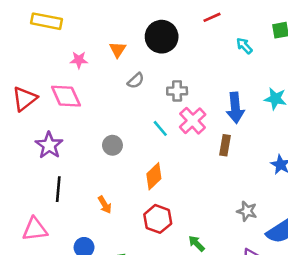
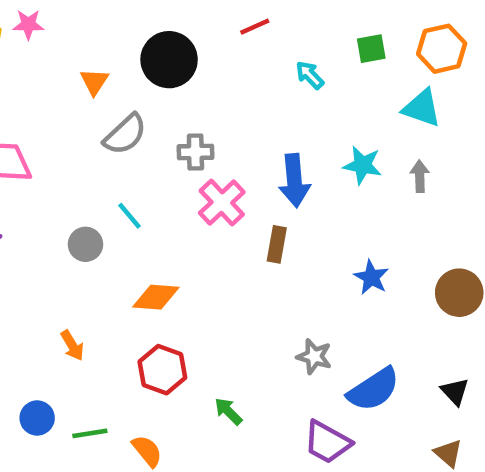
pink star: (79, 60) -> (28, 24), moved
gray semicircle: (136, 81) -> (125, 134), size x1.5
cyan line: (160, 128) -> (129, 216), moved
orange diamond: (154, 176) -> (156, 297), turned 48

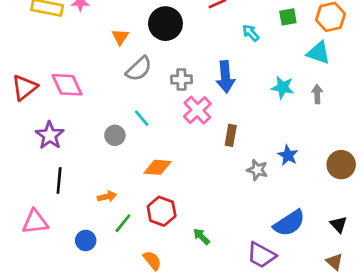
blue arrow: (294, 181) -> (225, 77), moved
orange arrow: (72, 345) -> (107, 197), turned -72
gray star: (314, 356) -> (257, 170), moved
green line: (90, 433) -> (123, 223), moved, turned -42

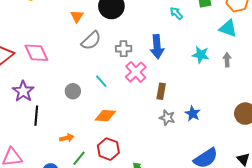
cyan line: (142, 118) -> (101, 81), moved
blue star: (288, 155) -> (193, 114), moved
gray star: (257, 170) -> (167, 118), moved
black line: (59, 181) -> (36, 116), moved

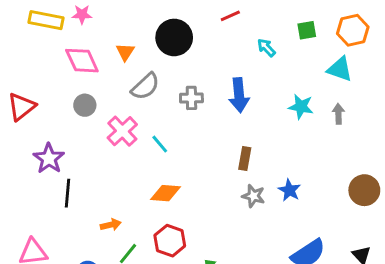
pink diamond: (36, 53) -> (82, 61), moved
pink cross: (136, 72) -> (122, 131), moved
gray circle: (73, 91) -> (85, 105), moved

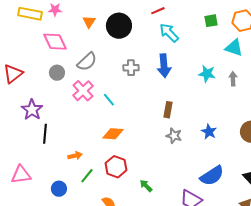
cyan arrow: (266, 48) -> (169, 33), moved, size x1.5
orange triangle: (125, 52) -> (89, 22), moved
gray semicircle: (145, 86) -> (87, 62), moved
blue star: (289, 190) -> (209, 132), moved

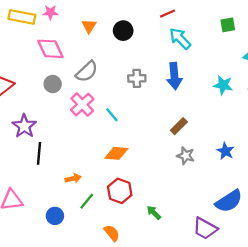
black circle: (119, 26) -> (123, 31), size x0.7
brown rectangle: (168, 110) -> (179, 126), turned 35

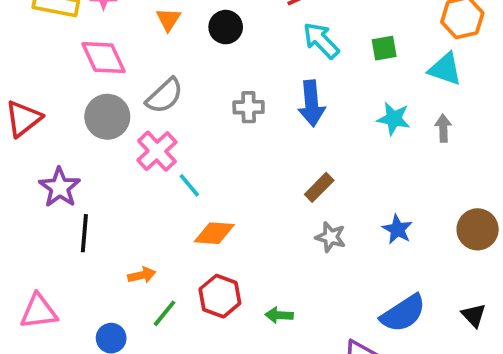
green square: (228, 25) -> (384, 48), moved
gray circle: (53, 84) -> (107, 117), size x1.5
cyan line: (112, 115) -> (189, 185), moved
green arrow: (154, 212) -> (279, 315), moved, turned -42

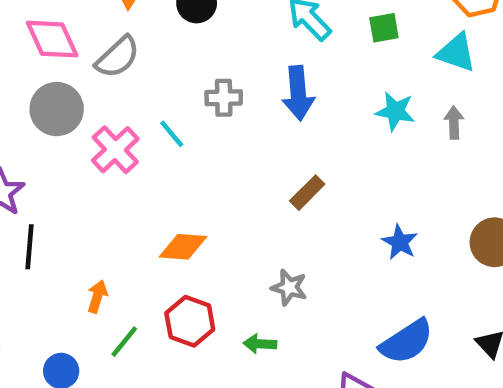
gray semicircle: (165, 96) -> (118, 57), moved
cyan line: (189, 185) -> (172, 134), moved
gray star: (331, 237) -> (289, 287), moved
orange arrow: (142, 275) -> (97, 296), turned -60

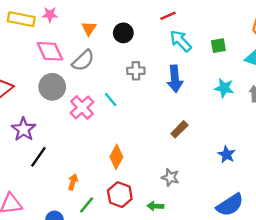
gray cross: (224, 98) -> (136, 71), moved
black line: (30, 247) -> (38, 157), turned 30
orange diamond: (183, 247) -> (116, 157), turned -65

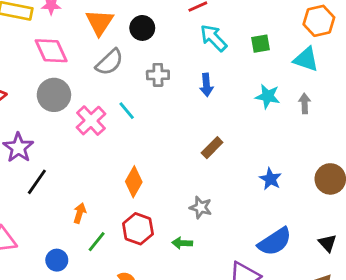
orange triangle: (89, 28) -> (100, 22), size x1.5
gray semicircle: (83, 60) -> (110, 62), moved
blue arrow: (175, 79) -> (206, 85), size x0.7

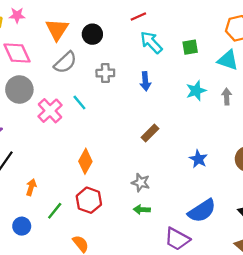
cyan star: (268, 96) -> (196, 91), turned -30
orange arrow: (80, 213) -> (31, 187), moved
green arrow: (182, 243) -> (142, 210), moved

